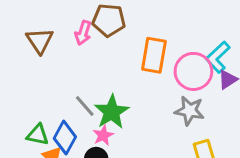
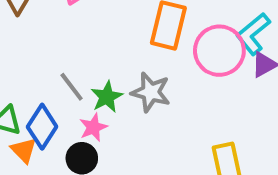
gray star: (189, 111) -> (151, 92), moved
green star: (112, 112) -> (107, 97), size x0.7

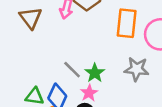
gray star: (151, 92) -> (137, 69), moved

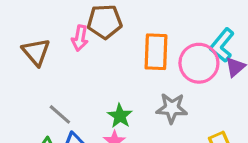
gray line: (72, 70) -> (60, 114), moved

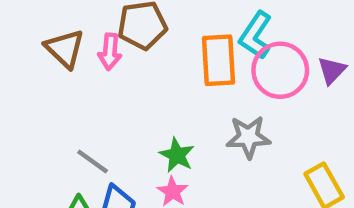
cyan L-shape: (222, 45) -> (256, 35), moved
brown triangle: (36, 52) -> (65, 49), moved

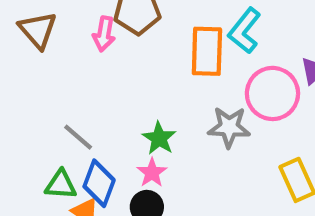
brown triangle: (65, 49) -> (38, 30), moved
pink circle: (280, 70) -> (272, 93), moved

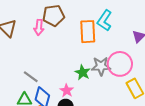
pink circle: (272, 93) -> (120, 64), moved
green star: (159, 138) -> (83, 72), moved

